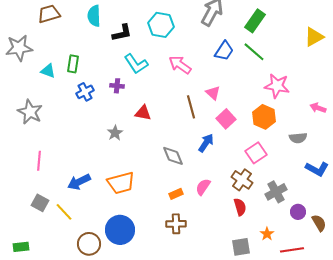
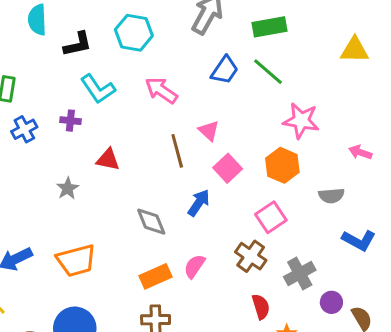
green rectangle: (255, 21) -> (269, 27), turned 45
yellow triangle: (314, 37) -> (355, 50), turned 30
orange rectangle: (176, 194) -> (156, 276), size x1.5
red semicircle: (240, 207) -> (261, 307), moved

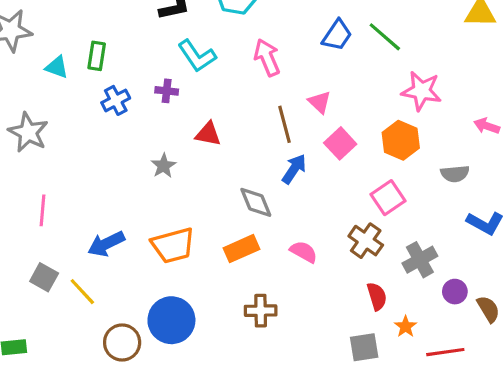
pink arrow: (161, 90) -> (267, 57), turned 32
blue arrow: (199, 203) -> (294, 169), moved
pink semicircle: (194, 266) -> (304, 252), turned 85
orange rectangle: (156, 276) -> (242, 249), moved

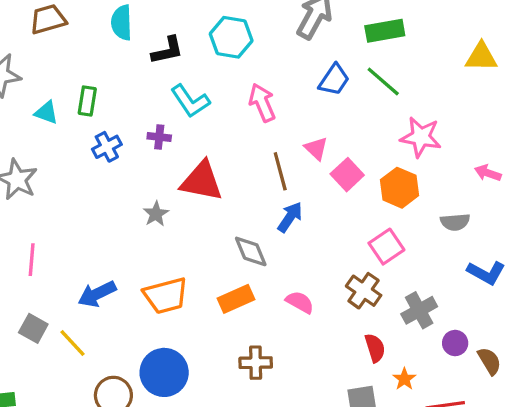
red triangle: (208, 134) -> (202, 181), size x1.6
pink square: (340, 143) -> (347, 175), moved

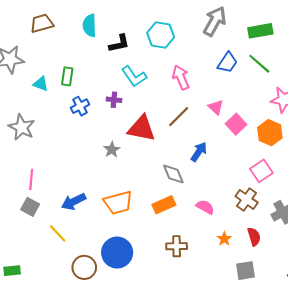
brown line: (280, 171) -> (179, 117), moved, turned 60
gray square: (33, 328) -> (30, 207), moved
orange star: (404, 379) -> (224, 239), moved

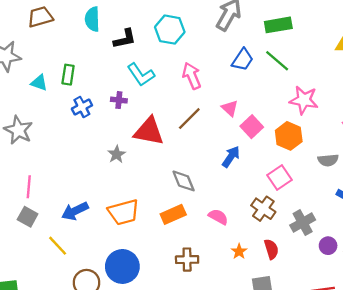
blue arrow: (199, 152) -> (231, 157), moved

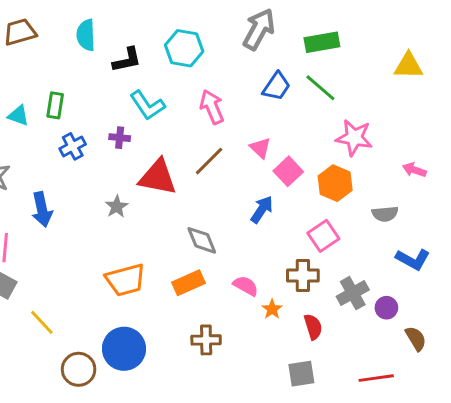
brown cross: (263, 209) -> (303, 275), turned -35
blue arrow: (75, 211) -> (42, 209), moved, turned -76
purple circle: (328, 246) -> (386, 308), moved
orange star: (239, 251) -> (272, 309), moved

